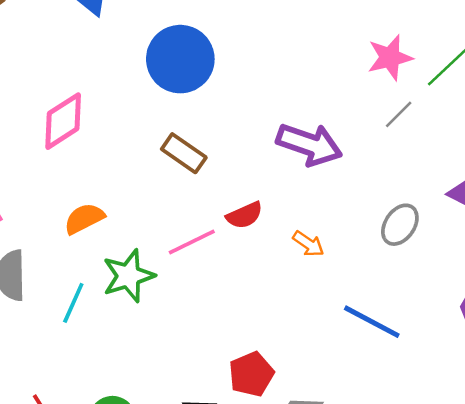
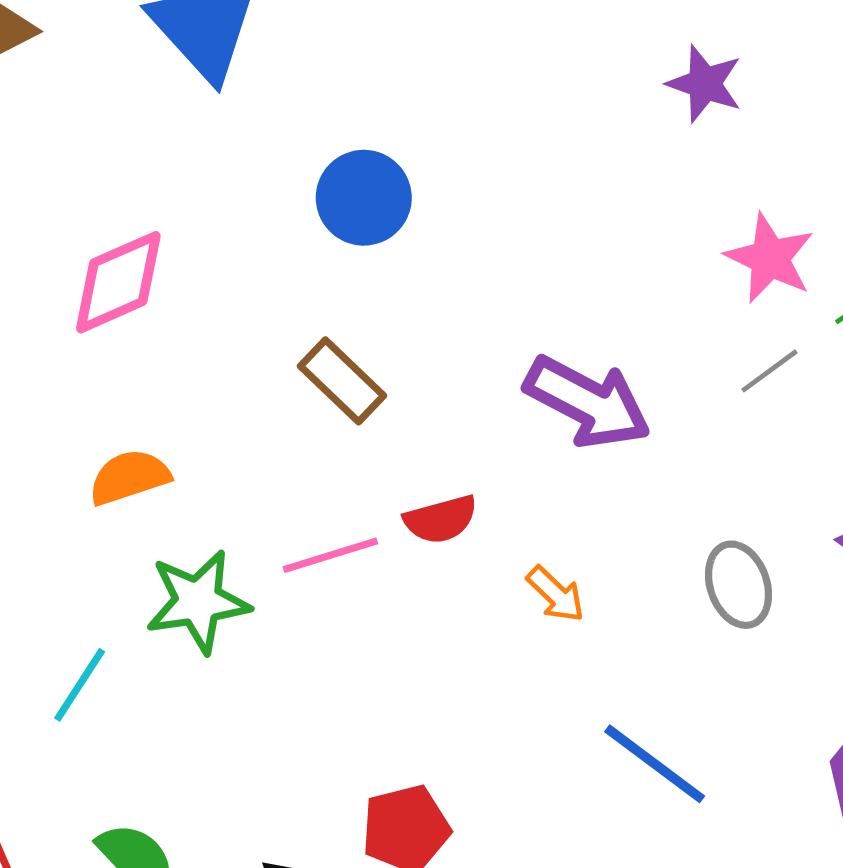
pink star: (390, 58) -> (770, 258), turned 30
blue circle: (180, 59) -> (364, 198), size x0.7
gray ellipse: (400, 225) -> (739, 585), turned -63
cyan line: (73, 303) -> (80, 685), moved

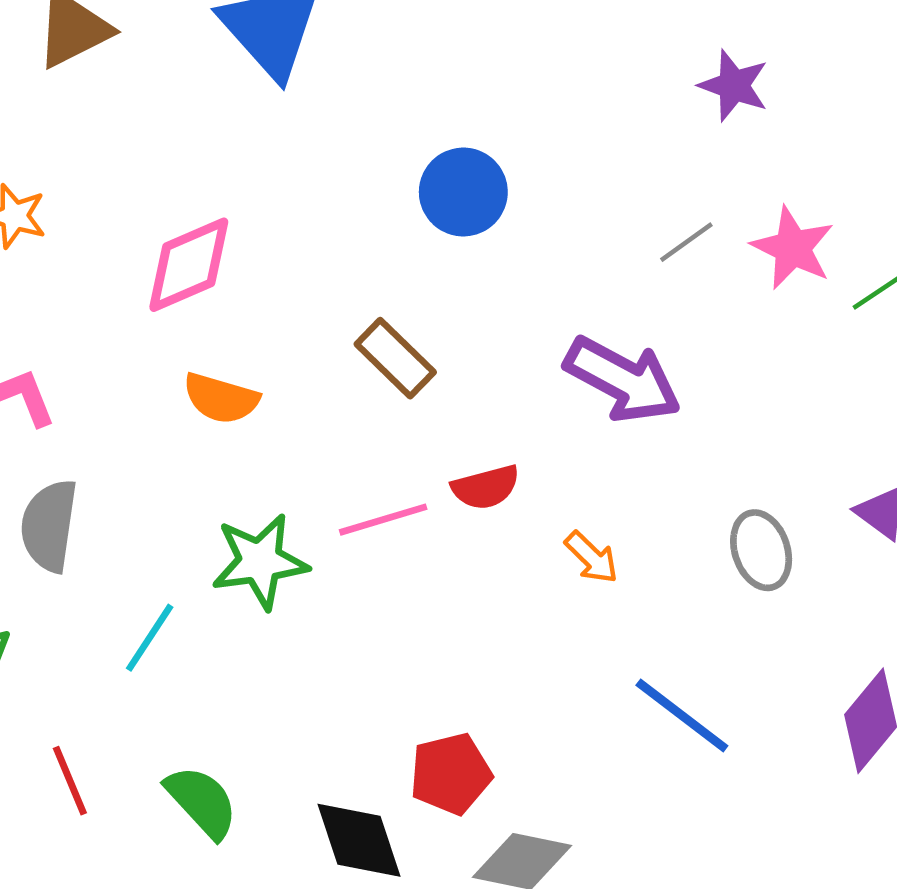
blue circle: (364, 198) -> (463, 192), moved
gray line: (769, 371) -> (686, 242), moved
orange semicircle: (129, 477) -> (221, 398), moved, turned -146

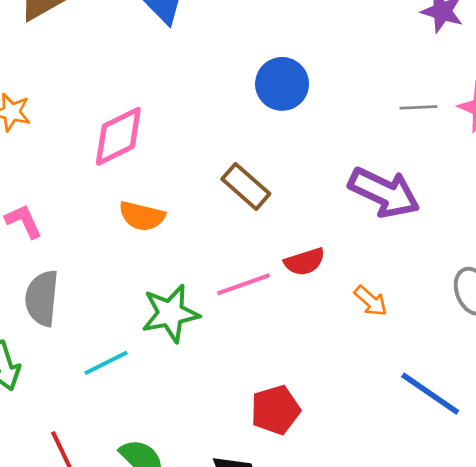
gray line: (686, 242) -> (418, 107), turned 36
cyan line: (150, 638) -> (106, 363), turned 33
red pentagon: (451, 774) -> (275, 410), moved

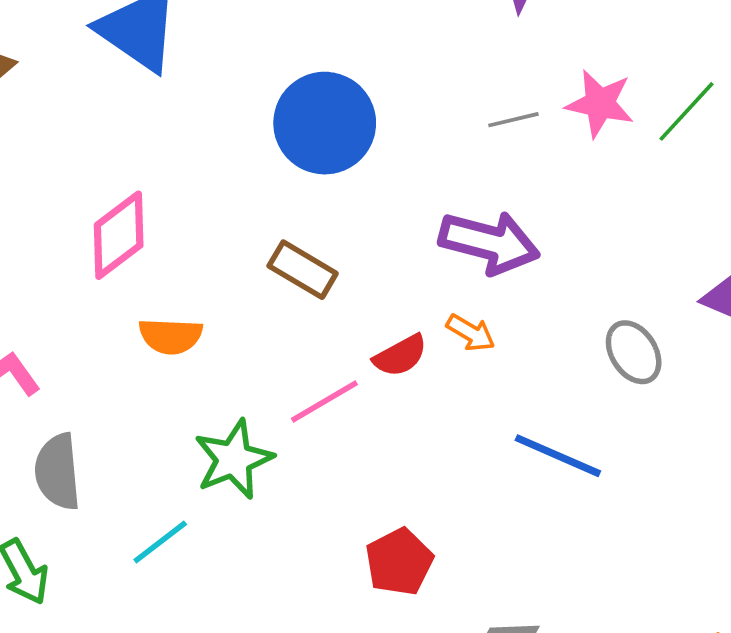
blue circle: (282, 84) -> (325, 123), size x1.4
orange arrow: (371, 301) -> (471, 333), moved
blue line: (430, 394) -> (558, 456), moved

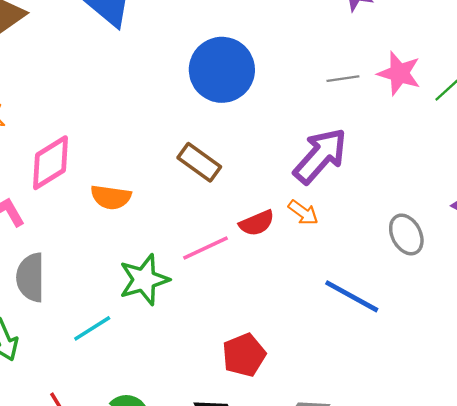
pink diamond: (119, 235) -> (50, 163), moved
purple arrow: (489, 242) -> (320, 156), turned -68

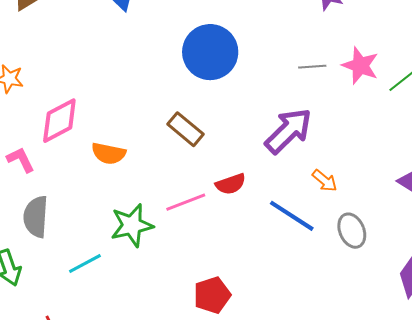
orange arrow: (303, 213) -> (325, 181), moved
gray ellipse: (406, 234) -> (352, 231), moved
blue line: (352, 296) -> (292, 216), moved

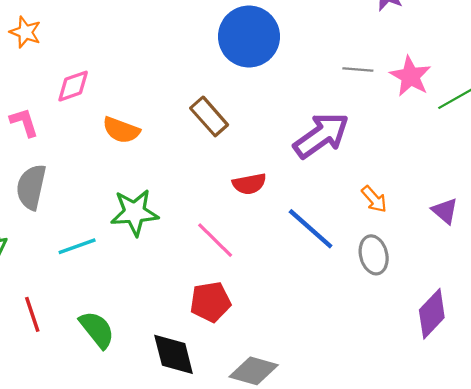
pink diamond: (59, 121) -> (73, 86), size x0.7
orange arrow: (325, 181) -> (374, 199), moved
pink line: (186, 202) -> (215, 240), moved, turned 57

